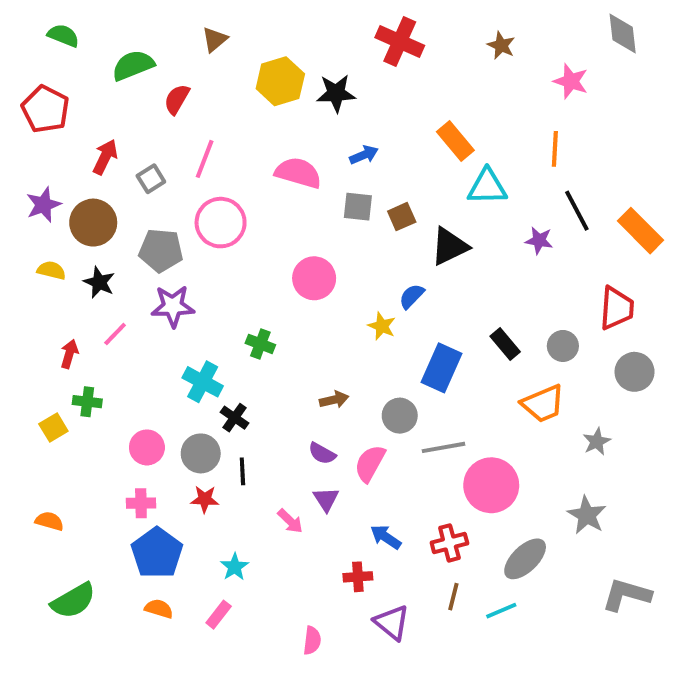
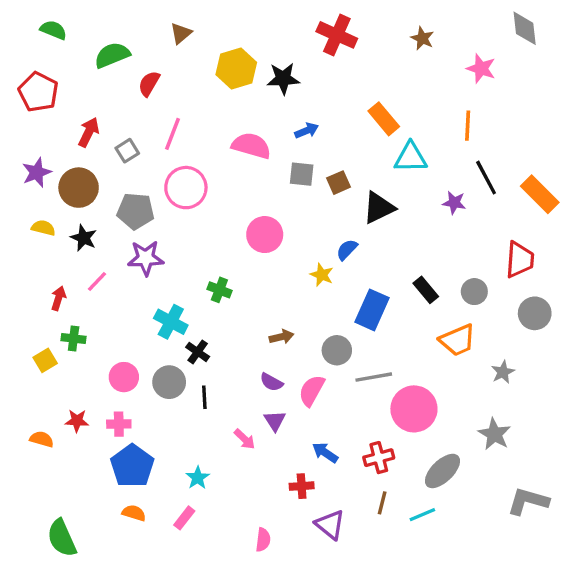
red star: (205, 499) -> (77, 421), moved
green semicircle: (73, 601) -> (62, 538), moved, turned 96

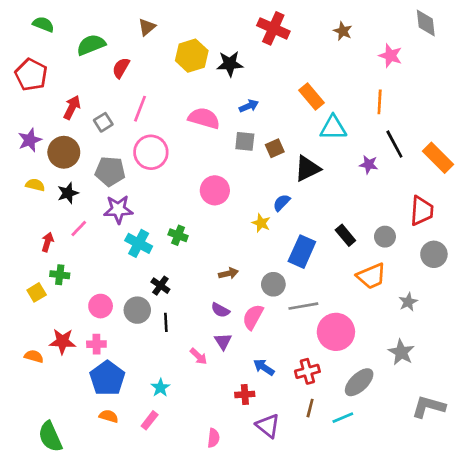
black star: (84, 238) -> (68, 193), turned 30
cyan cross: (171, 322) -> (139, 243), moved
red star: (77, 421) -> (62, 341), size x1.4

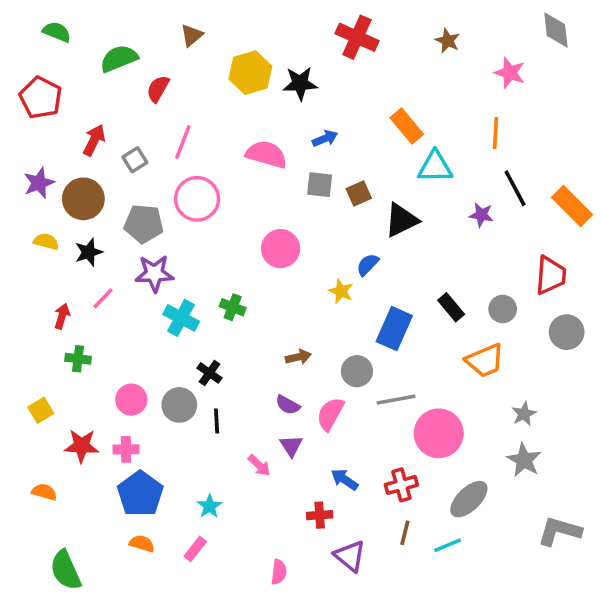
yellow square: (37, 292) -> (41, 410), moved
gray star: (408, 302) -> (524, 414), moved
orange semicircle: (34, 356) -> (44, 492), moved

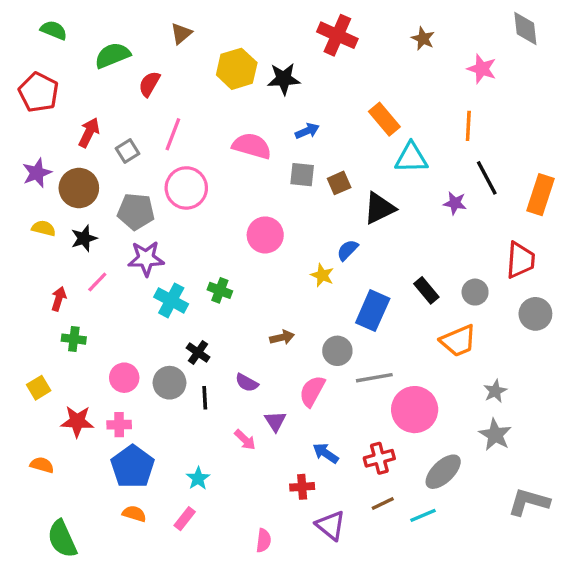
orange rectangle: (572, 206) -> (541, 195), turned 63
purple semicircle: (288, 405) -> (247, 383), moved
brown line: (405, 533) -> (383, 504), turned 50

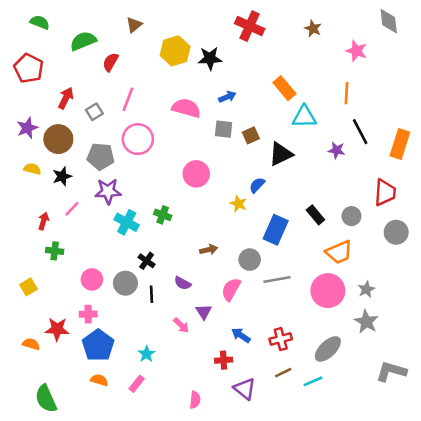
pink circle: (415, 410) -> (328, 291), moved
red star: (77, 421) -> (57, 329), moved

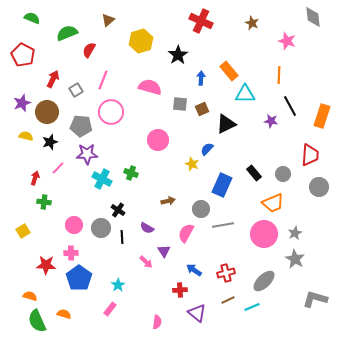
black star: (210, 58) -> (178, 55), moved, turned -30
blue arrow: (227, 97) -> (201, 78), moved, turned -64
orange semicircle: (31, 344) -> (30, 296), moved
orange semicircle: (99, 380) -> (64, 314), moved

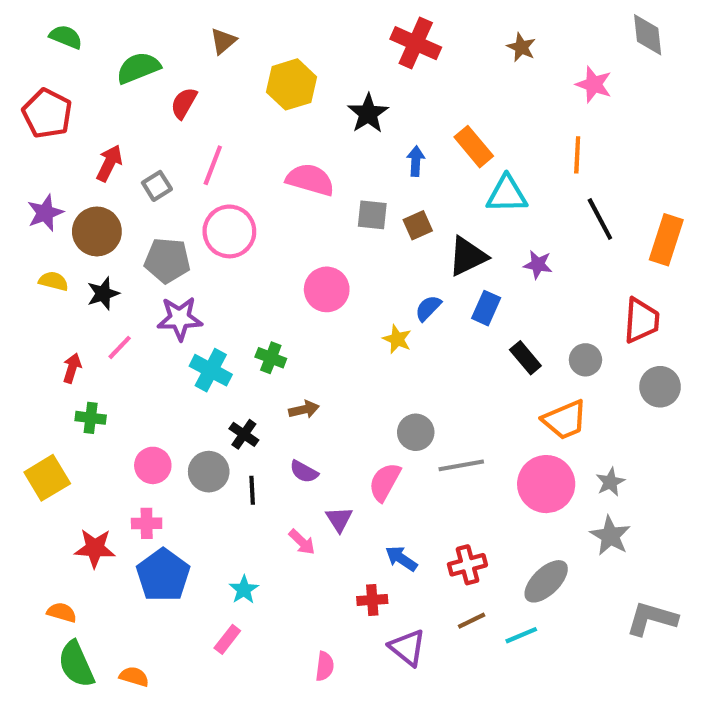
purple star: (271, 121) -> (538, 265), moved
blue rectangle: (222, 185) -> (486, 308), moved, size x0.7
brown arrow: (168, 201) -> (304, 410), moved
yellow square: (23, 231) -> (47, 478), size x1.5
orange semicircle: (64, 314) -> (134, 677), moved

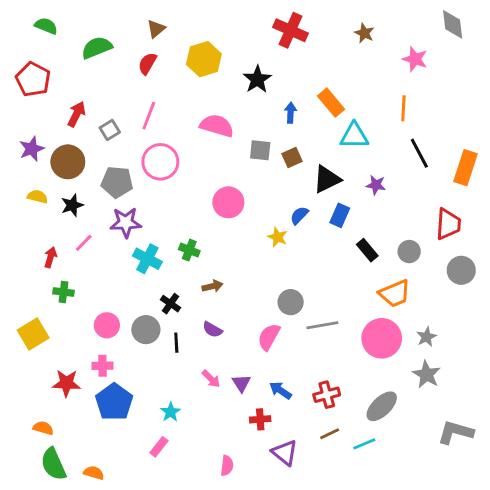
red semicircle: (184, 103) -> (147, 63), moved
purple triangle: (339, 519) -> (241, 383), moved

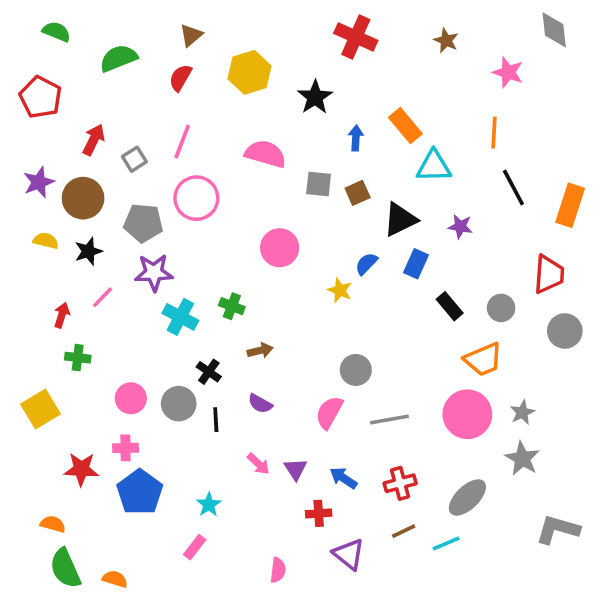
gray line: (322, 325) -> (389, 420), moved

